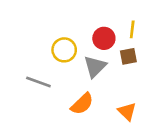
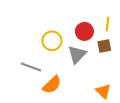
orange semicircle: (82, 104) -> (52, 85), moved

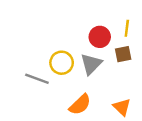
yellow circle: (52, 41) -> (62, 63), moved
orange semicircle: (52, 85) -> (80, 105), moved

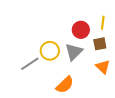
gray line: (37, 79) -> (30, 64), turned -54
orange triangle: (122, 107) -> (103, 67), moved

